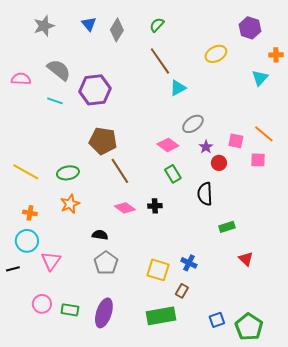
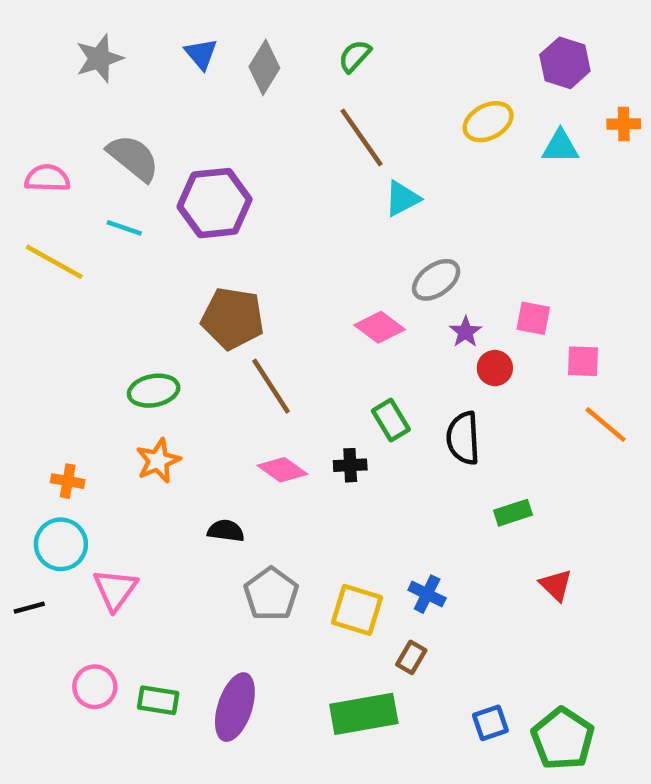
cyan triangle: (260, 78) -> (560, 147), moved, turned 48
orange line: (264, 134) -> (606, 425), moved
yellow line: (26, 172) -> (54, 262), moved
green rectangle: (173, 174) -> (391, 420), moved
gray pentagon: (106, 263) -> (271, 594), moved

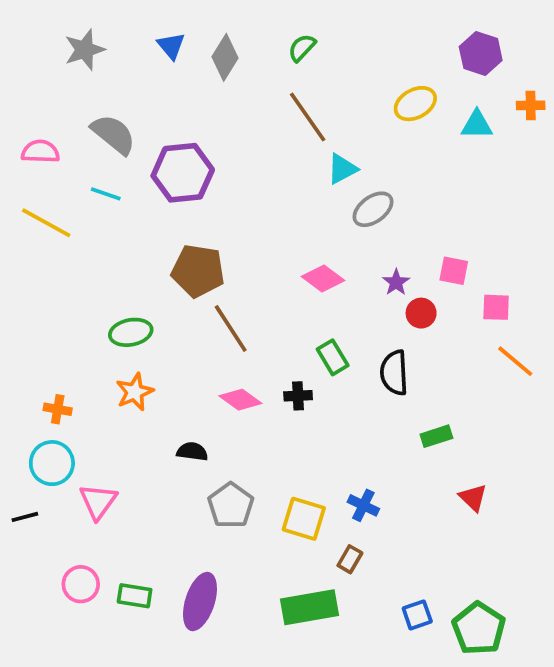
gray ellipse: (436, 280) -> (373, 209), moved

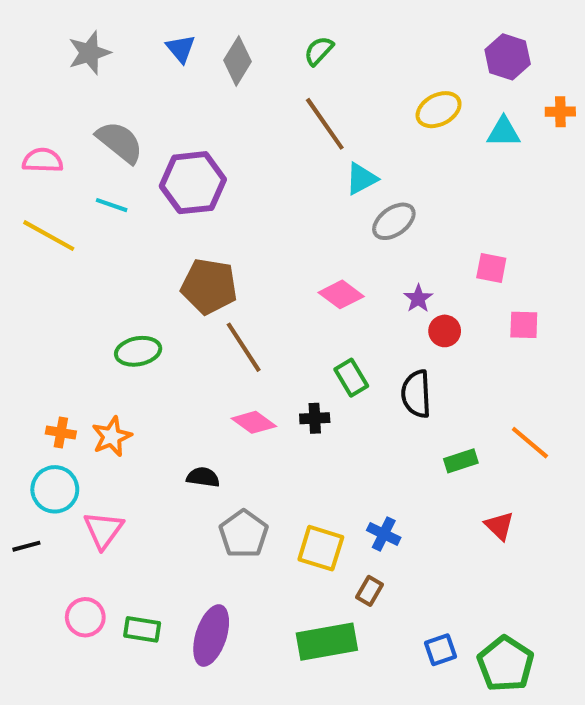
pink square: (454, 271) -> (491, 268), moved
orange line: (515, 361) -> (530, 443), moved
orange star: (135, 392) -> (112, 437), moved

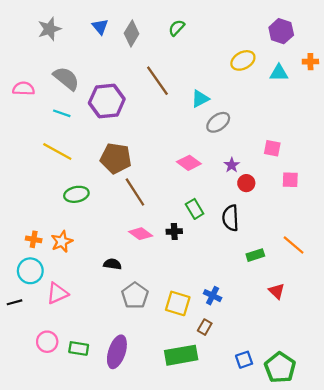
brown line: (325, 124) -> (157, 81), moved
yellow line: (49, 236) -> (57, 152), moved
pink triangle: (104, 530) -> (57, 293), turned 30

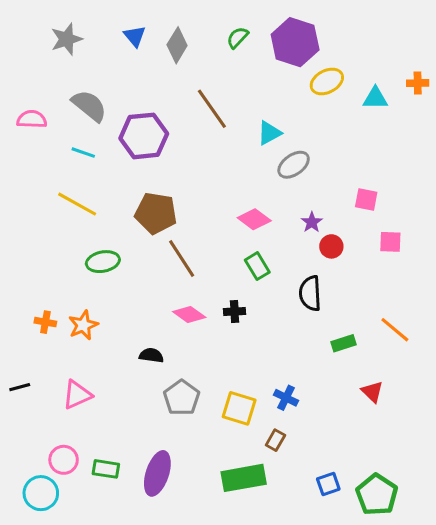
purple hexagon: (281, 31) -> (295, 42), moved, size x1.4
green rectangle: (195, 209) -> (257, 266), moved
cyan circle: (30, 271) -> (41, 493), moved
black line: (15, 302) -> (20, 387), moved

